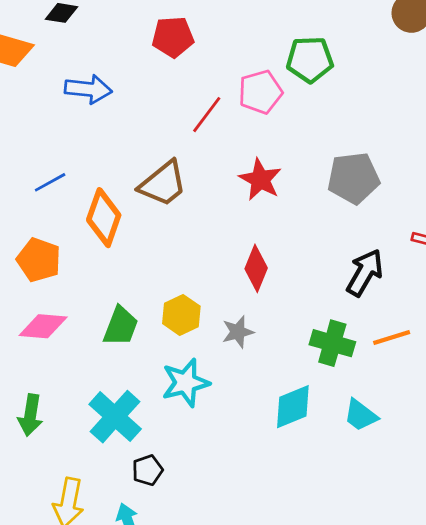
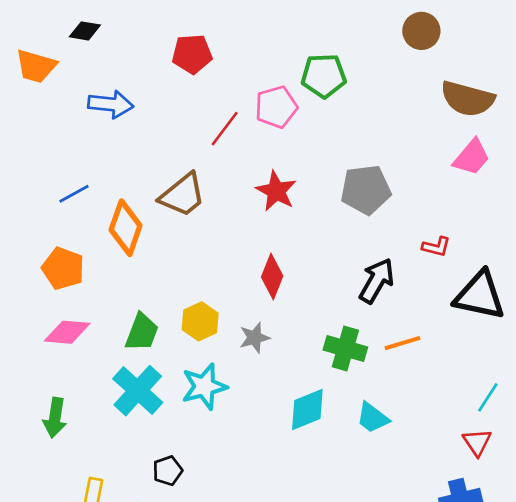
cyan cross: (115, 417) -> (138, 391), moved

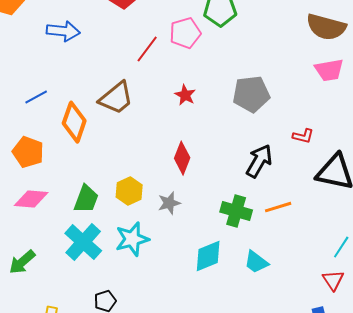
pink trapezoid: (472, 157) -> (329, 70), turned 40
red star: (276, 191) -> (185, 95), size x0.7
green arrow: (55, 418) -> (22, 262), turned 40

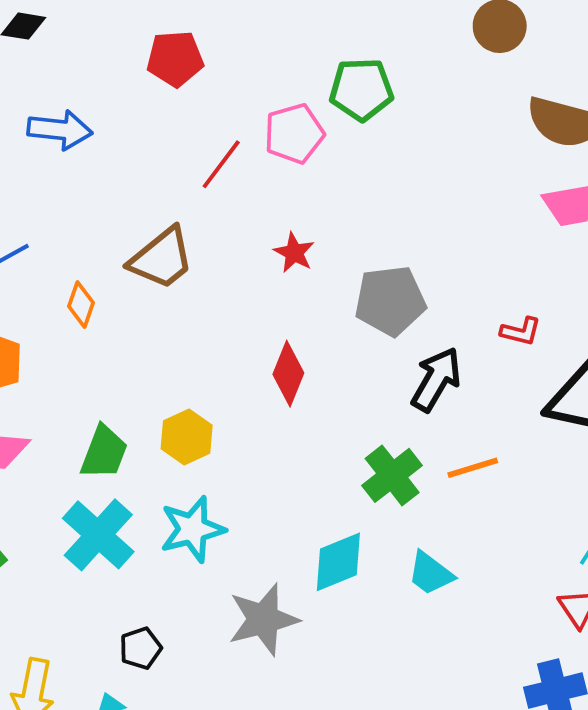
gray pentagon: (251, 94) -> (390, 301), moved
orange diamond: (74, 122) -> (81, 305), size x0.6
gray star: (169, 203) -> (263, 619), moved, size x1.6
green cross: (236, 211) -> (392, 475), turned 36

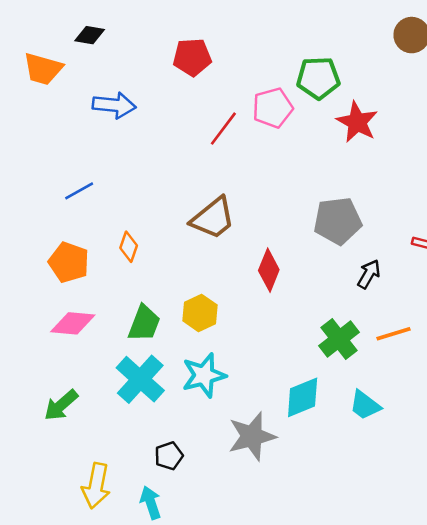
red star: (294, 253) -> (357, 122), moved, size x1.5
brown trapezoid: (162, 258) -> (213, 218), moved
orange diamond: (81, 305) -> (129, 247), moved
black arrow: (436, 379) -> (369, 274), size x0.7

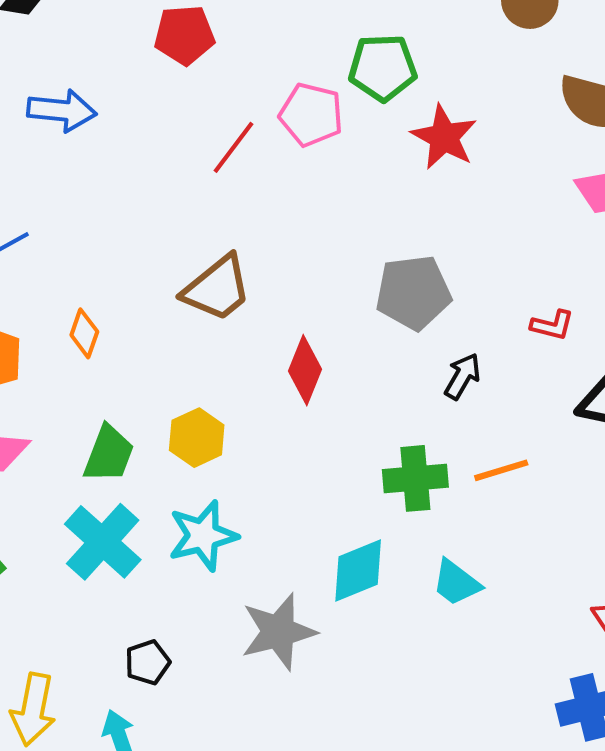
pink pentagon: (273, 108) -> (311, 115), turned 30
green cross: (339, 339) -> (415, 478), turned 33

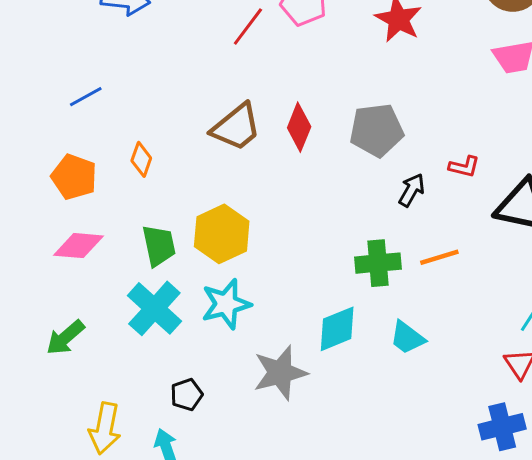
red L-shape: (552, 325) -> (464, 167), moved
red diamond: (305, 370) -> (299, 127), moved
yellow hexagon: (197, 438) -> (222, 234), size x1.4
green trapezoid: (109, 454) -> (159, 246), turned -33

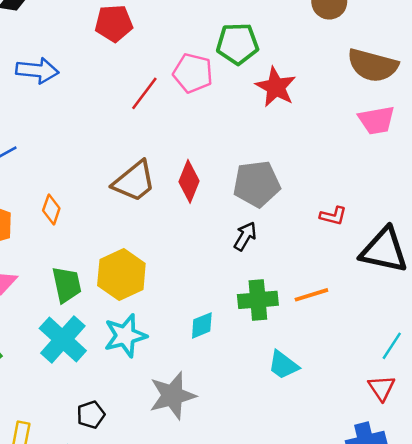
black arrow: (412, 190) -> (245, 236), moved
cyan diamond: (337, 329) -> (202, 325), moved, size x0.7

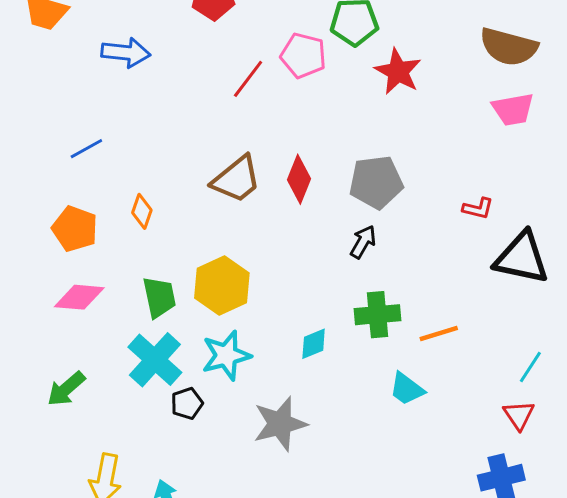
red L-shape: (333, 216) -> (478, 208), moved
orange line: (311, 295) -> (439, 334), moved
black pentagon: (91, 415) -> (187, 403), moved

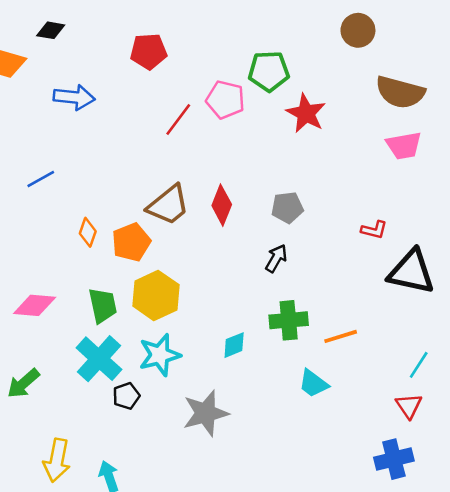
gray pentagon: (376, 182) -> (287, 208), size x0.7
orange pentagon: (75, 229) -> (131, 242), moved, turned 30

